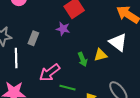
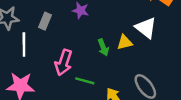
pink arrow: (50, 73) -> (64, 62), turned -35

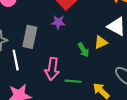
gray rectangle: (45, 21) -> (30, 37), size x1.5

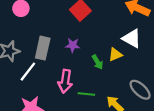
purple star: (58, 22) -> (73, 45), moved
white line: (16, 60) -> (28, 72), turned 48

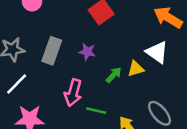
green arrow: (97, 62) -> (114, 75), turned -112
white line: (28, 72) -> (17, 84), moved

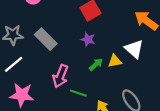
gray rectangle: (52, 51) -> (46, 39), turned -70
purple star: (87, 52) -> (88, 39), moved

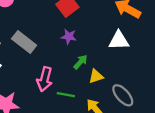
white triangle: (134, 49) -> (119, 40), turned -36
yellow triangle: (115, 61) -> (96, 76), moved

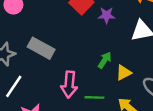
purple star: (69, 37) -> (107, 15), moved

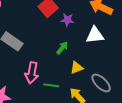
green arrow: (105, 60) -> (62, 48), moved

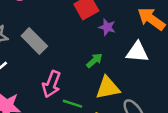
yellow triangle: (77, 68) -> (108, 88), size x1.5

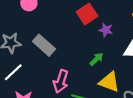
yellow triangle: (108, 88) -> (109, 82), turned 35

